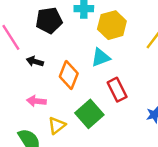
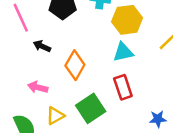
cyan triangle: (101, 57) -> (123, 52), moved

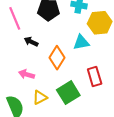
cyan triangle: (123, 52) -> (81, 42), moved

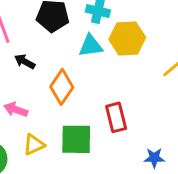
cyan triangle: (81, 42) -> (91, 46), moved
green square: (68, 93) -> (76, 139), turned 30

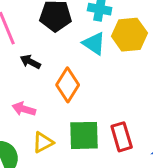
cyan triangle: (91, 46) -> (94, 43), turned 45
red rectangle: (116, 117) -> (122, 137), moved

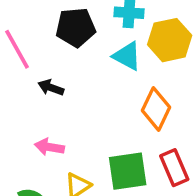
orange diamond: (68, 85) -> (156, 109), moved

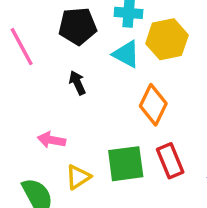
black arrow: (51, 88) -> (77, 83), moved, turned 45

